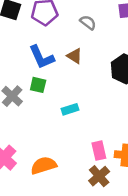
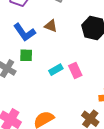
pink rectangle: (99, 151) -> (75, 71), moved

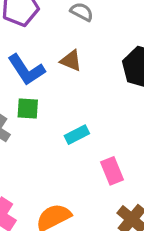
pink rectangle: (75, 71) -> (112, 171), moved

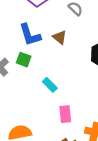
cyan rectangle: (77, 135) -> (50, 85), turned 56

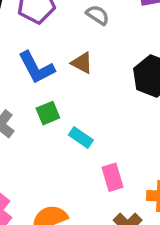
green square: (24, 60) -> (48, 113), moved, turned -32

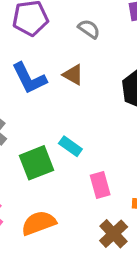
green square: (48, 113) -> (36, 163), moved, size x1.5

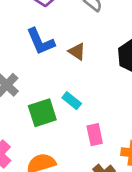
brown triangle: (73, 75) -> (77, 52), moved

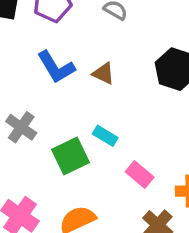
pink rectangle: (95, 135) -> (140, 175), turned -30

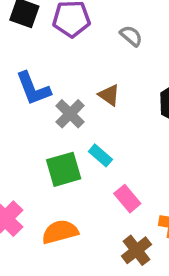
blue L-shape: (56, 67) -> (33, 89), moved
gray cross: (21, 127) -> (70, 114), moved

